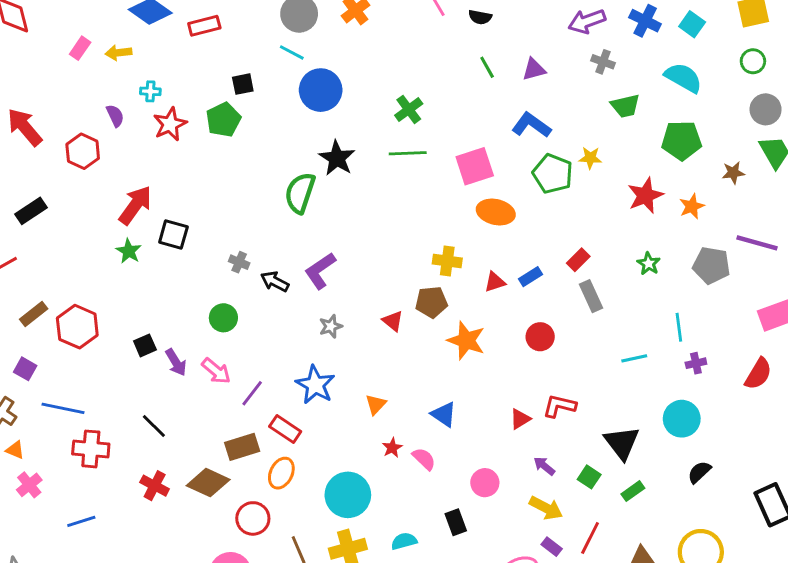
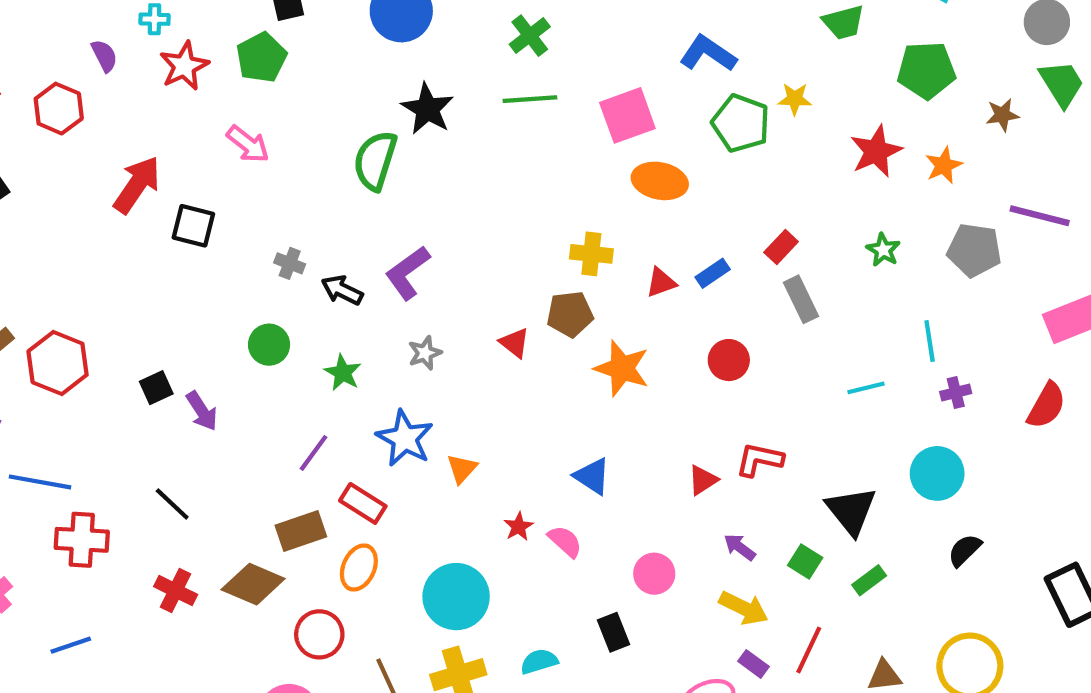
green star: (129, 251) -> (343, 373), moved
pink arrow: (216, 371) -> (248, 144), moved
orange triangle: (376, 404) -> (462, 469), moved

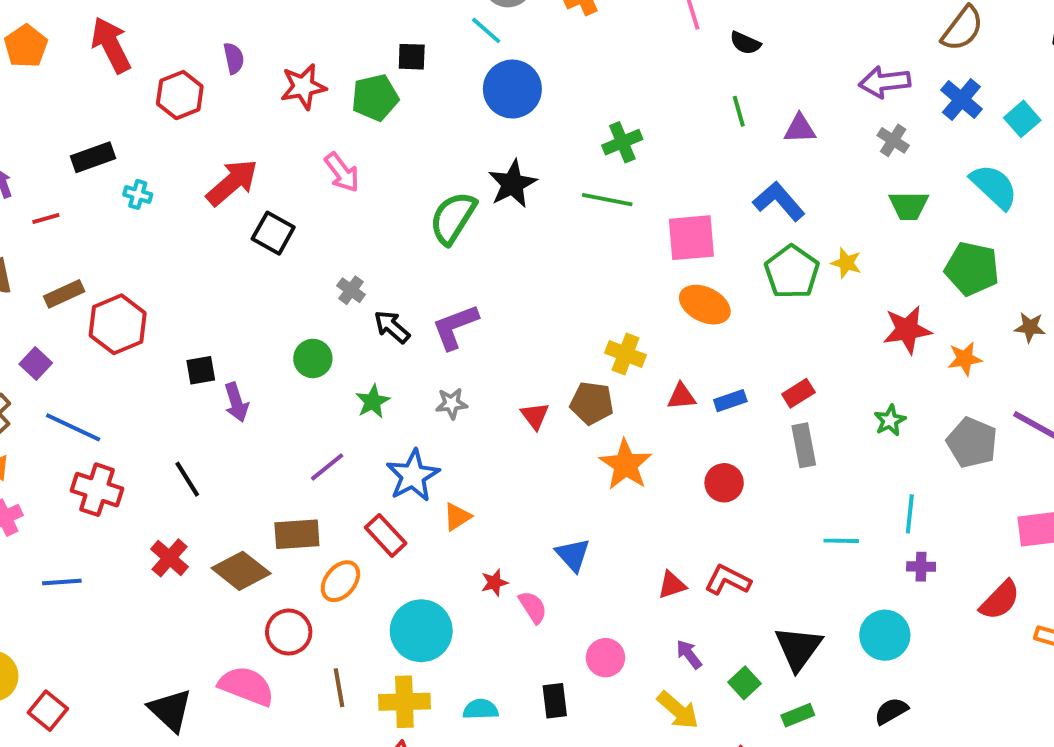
cyan cross: (155, 19) -> (138, 194), moved
red rectangle: (363, 503) -> (386, 535), moved

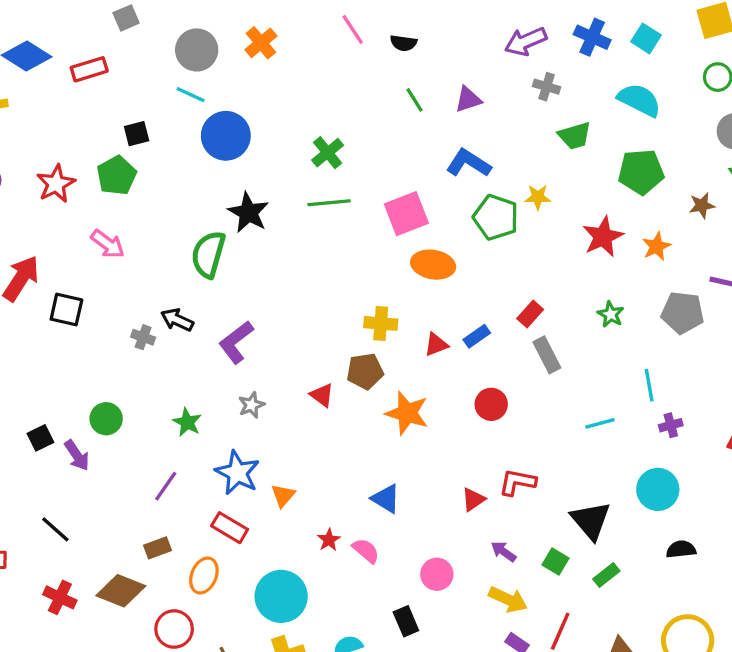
black arrow: (392, 327) -> (177, 320), moved
green circle: (313, 358) -> (106, 419), moved
brown rectangle: (297, 534) -> (157, 548), size x0.7
black semicircle: (891, 711) -> (681, 549), turned 40

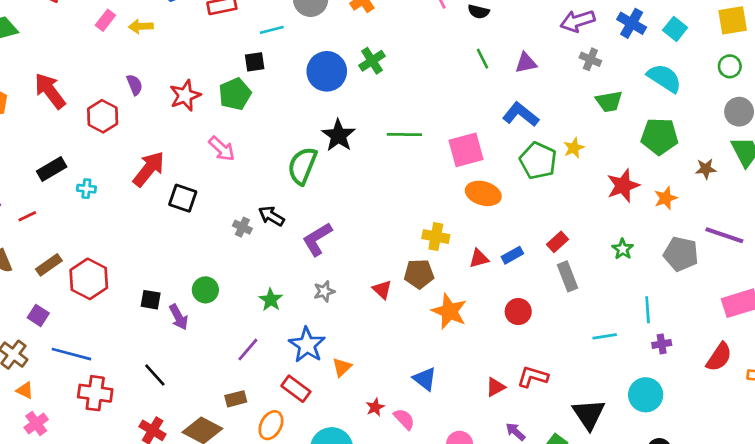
cyan line: (191, 95) -> (272, 30), moved, turned -45
green cross: (328, 153) -> (372, 61), moved
yellow star: (538, 197) -> (574, 148), turned -30
black square: (40, 438) -> (151, 300), turned 30

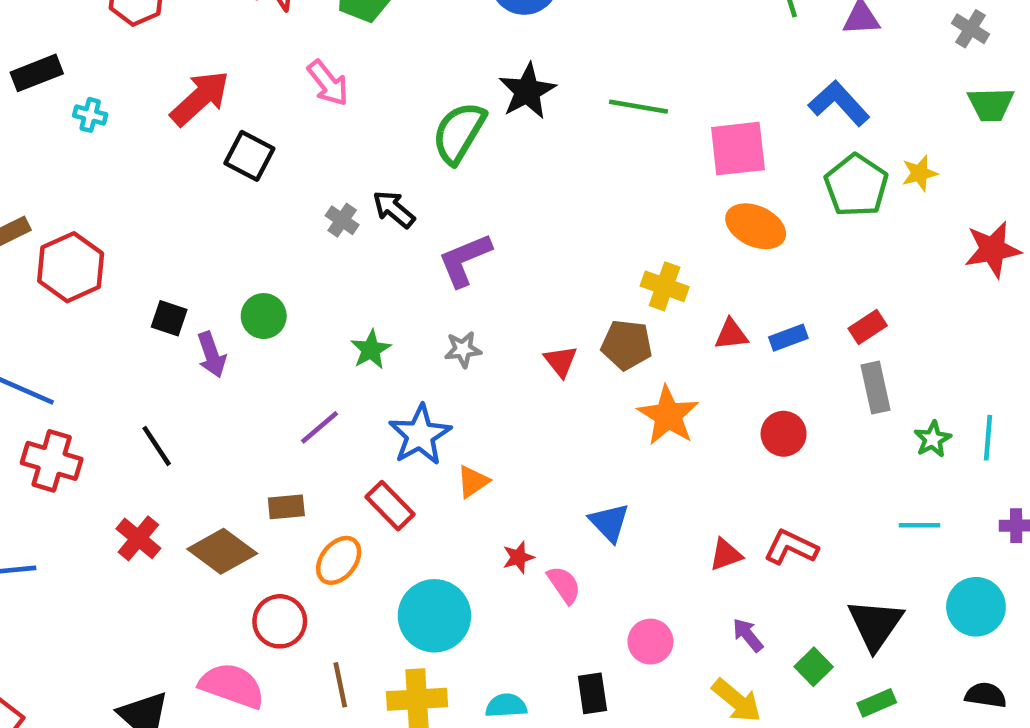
green star: (623, 249) -> (933, 439), moved
cyan line: (648, 310) -> (988, 438), moved
cyan line: (605, 336) -> (920, 525), moved

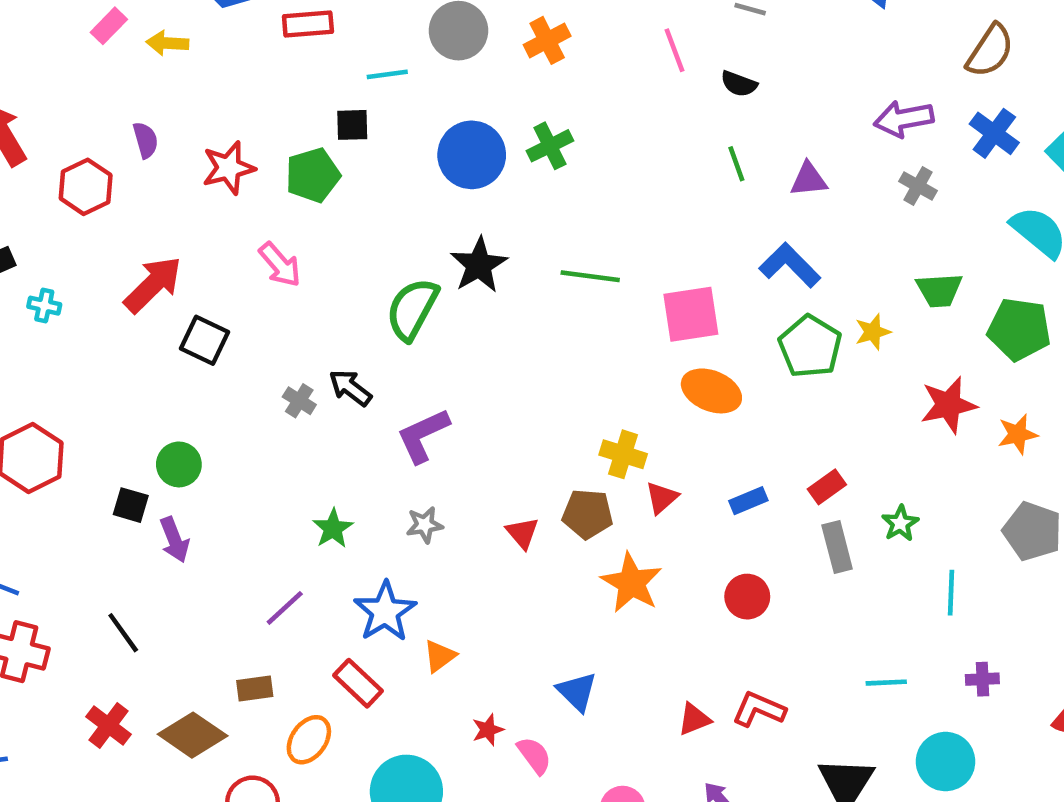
green trapezoid: (991, 104) -> (939, 290), moved
green circle: (264, 316) -> (179, 464), moved
red triangle: (731, 334) -> (662, 498), moved, turned -33
green star: (933, 439) -> (900, 523), moved

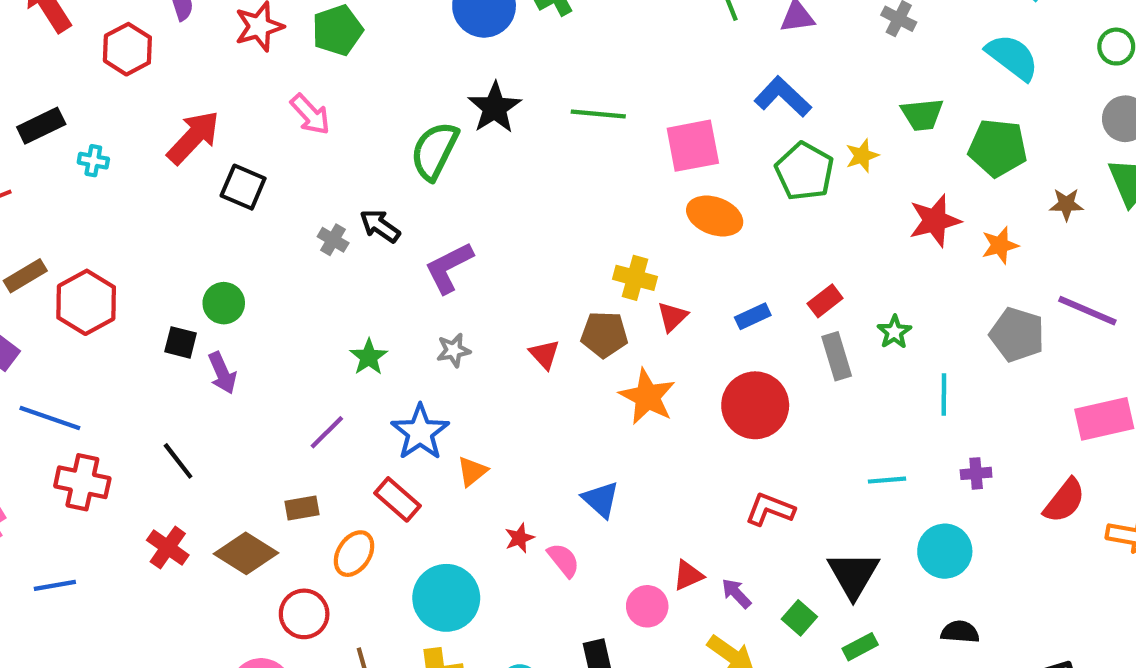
red circle: (747, 597) -> (755, 405), size x1.6
red triangle: (694, 719) -> (688, 575), moved

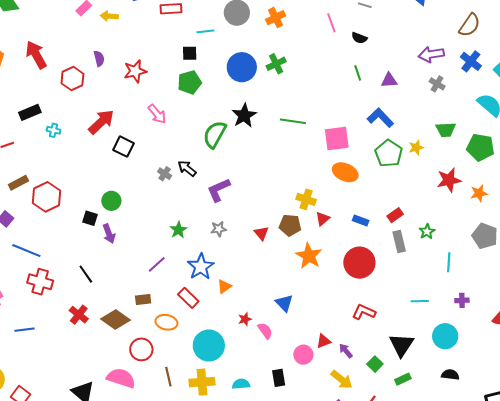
green pentagon: (337, 30) -> (189, 82), moved
blue rectangle: (753, 316) -> (361, 221), turned 42
orange ellipse: (354, 554) -> (166, 322), turned 65

